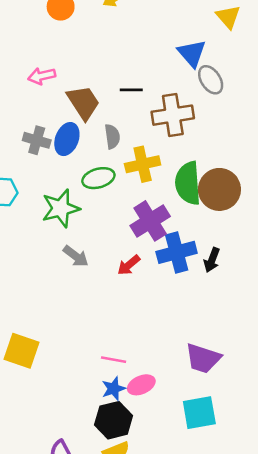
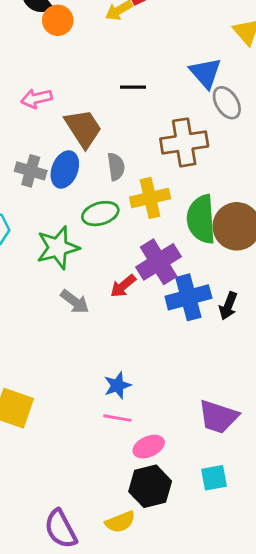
black line: (131, 90) -> (133, 87), moved
red arrow: (129, 265) -> (123, 286), moved
blue star: (114, 389) -> (117, 385), moved
cyan square: (199, 413) -> (214, 478), size x0.7
black hexagon: (114, 420) -> (150, 486), moved

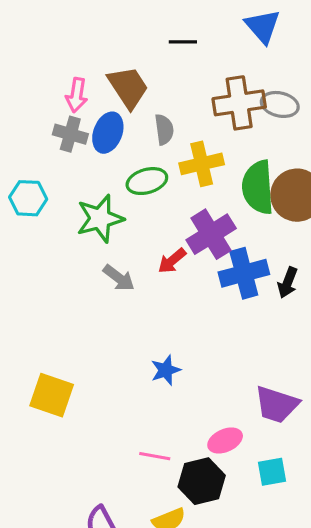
pink arrow: (36, 98) -> (77, 95), moved, turned -68
gray ellipse: (227, 103) -> (280, 104), moved, turned -44
pink line: (117, 418) -> (155, 456), moved
pink ellipse: (149, 447) -> (225, 440), moved

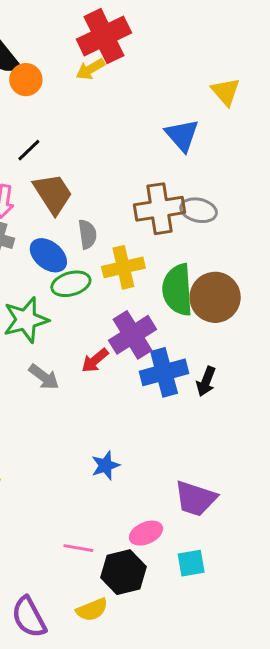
black line: (183, 42) -> (29, 150), moved, turned -44
blue ellipse: (108, 133) -> (48, 255), moved, turned -72
blue star: (166, 370) -> (105, 466), moved

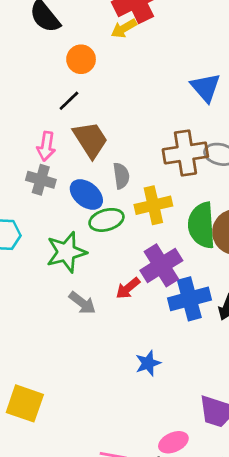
orange circle: (26, 80) -> (81, 59), moved
blue star: (105, 466) -> (148, 363), moved

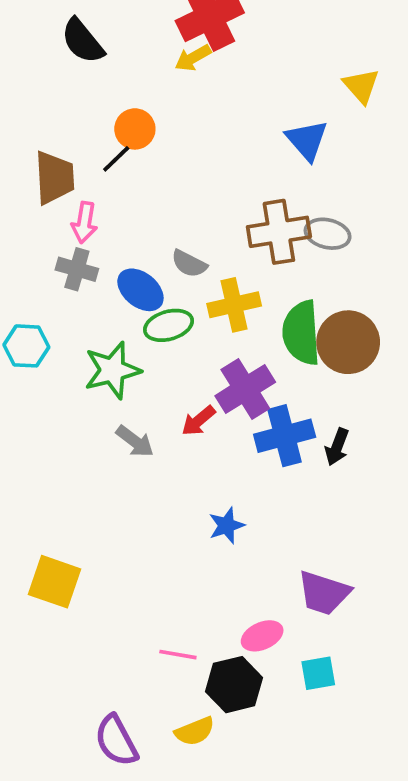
orange circle: (81, 59) -> (135, 129), moved
brown trapezoid: (90, 140) -> (54, 178), moved, turned 30
gray semicircle: (121, 176) -> (189, 264), turned 125

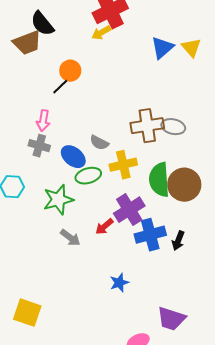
blue triangle: (307, 140) -> (162, 48), moved, turned 30
brown trapezoid: (54, 178) -> (27, 43), moved, turned 72

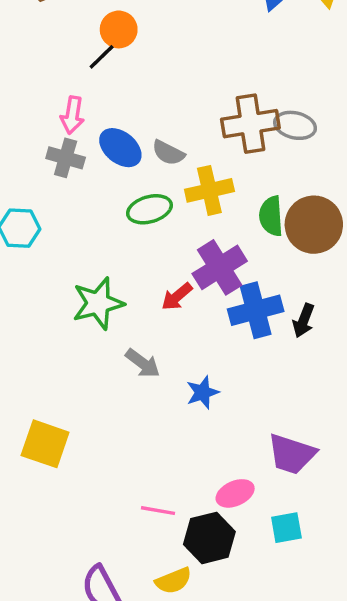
blue ellipse: (73, 157) -> (120, 148), moved
green semicircle: (159, 180) -> (271, 216), size x0.7
green star: (58, 200) -> (98, 303), moved
gray arrow: (70, 238) -> (143, 363), moved

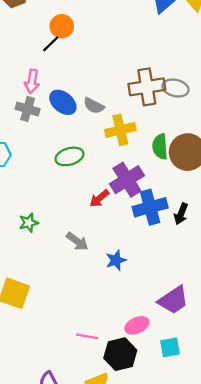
green ellipse: (149, 209) -> (70, 156), moved
green star: (98, 303) -> (29, 223), moved, size x0.6
purple trapezoid: (292, 454) -> (173, 300), turned -52

